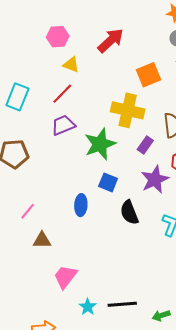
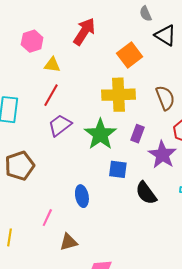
purple rectangle: (145, 145) -> (138, 134), moved
blue ellipse: (81, 205) -> (82, 196), moved

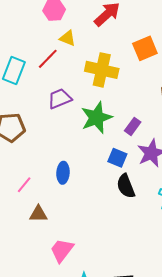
red line: (51, 95) -> (48, 59), moved
yellow cross: (118, 95) -> (102, 70), moved
blue square: (118, 169) -> (117, 158), moved

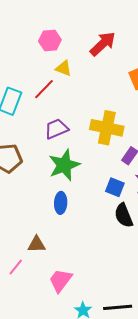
yellow cross: (102, 70) -> (107, 128), moved
green star: (96, 118) -> (64, 165), moved
pink line: (24, 185) -> (16, 267), moved

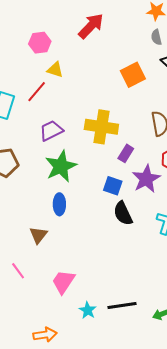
red arrow: (103, 44) -> (91, 26), moved
brown triangle: (37, 244) -> (38, 235), moved, turned -48
pink line: (16, 267) -> (18, 271), turned -72

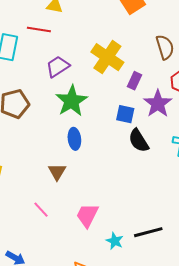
red line: (37, 92) -> (39, 29), turned 65
yellow cross: (101, 127) -> (107, 57), turned 32

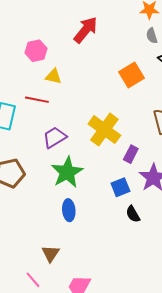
blue square: (125, 114) -> (120, 187), turned -36
black semicircle: (139, 141) -> (133, 214), size x0.7
brown triangle: (57, 172) -> (51, 254), moved

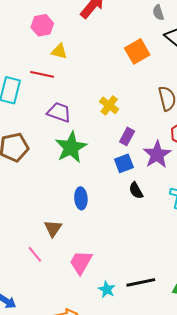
yellow cross: (104, 130) -> (109, 105), size x0.6
purple trapezoid: (55, 137) -> (59, 112), turned 50
purple rectangle: (131, 154) -> (127, 136), moved
blue ellipse: (69, 210) -> (81, 198), moved

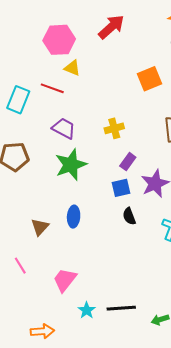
pink hexagon: (42, 25) -> (59, 40), size x1.4
yellow cross: (109, 105) -> (114, 128), turned 30
brown triangle: (53, 228) -> (40, 227), moved

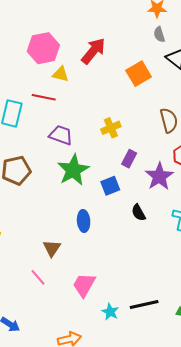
red arrow: (111, 27) -> (93, 51), moved
blue square: (121, 188) -> (110, 186), moved
brown triangle: (40, 227) -> (52, 248), moved

